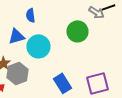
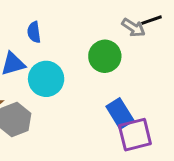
blue rectangle: (62, 83) -> (120, 114), moved

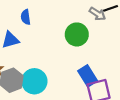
cyan circle: (46, 79) -> (34, 81), moved

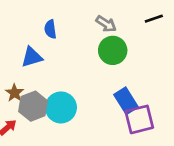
gray arrow: (97, 14) -> (106, 24), moved

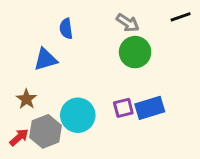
blue rectangle: (126, 101) -> (150, 108), turned -75
gray hexagon: (33, 106) -> (46, 131), moved
purple square: (139, 119) -> (123, 108), moved, size x0.6

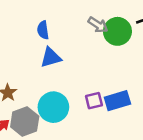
green circle: (135, 52) -> (117, 31), moved
blue triangle: (46, 59) -> (51, 57), moved

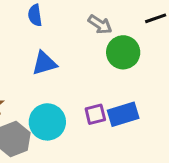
blue semicircle: (43, 30) -> (35, 15), moved
green circle: (117, 31) -> (123, 52), moved

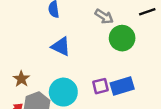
blue triangle: (44, 63) -> (61, 46), turned 42

